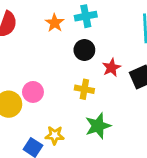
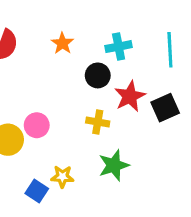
cyan cross: (86, 16) -> (119, 47), moved
red star: (111, 68) -> (130, 96), size x1.4

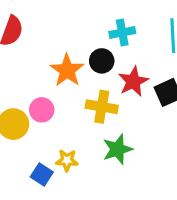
orange star: (62, 43) -> (67, 70), moved, size x1.5
yellow cross: (98, 122) -> (102, 107), size x1.4

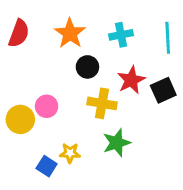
black circle: (102, 61) -> (87, 67), moved
orange star: (67, 70) -> (70, 33), moved

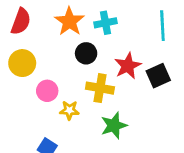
cyan cross: (121, 35) -> (106, 23), moved
yellow circle: (20, 119) -> (22, 63), moved
yellow star: (70, 153) -> (69, 110), moved

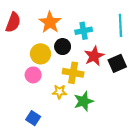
cyan cross: (106, 23) -> (84, 31), moved
yellow circle: (22, 63) -> (40, 54), moved
yellow star: (69, 110) -> (59, 92), moved

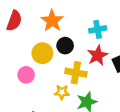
cyan cross: (84, 31) -> (98, 29), moved
pink circle: (33, 75) -> (26, 75), moved

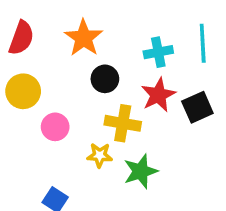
yellow circle: (42, 53) -> (23, 91), moved
pink circle: (26, 75) -> (55, 127), moved

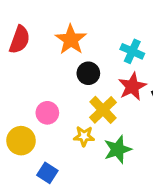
cyan cross: (158, 52) -> (132, 51), turned 35
yellow circle: (23, 91) -> (21, 141), moved
yellow cross: (123, 123) -> (103, 110), turned 36

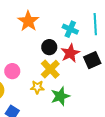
black circle: (88, 73) -> (49, 47), moved

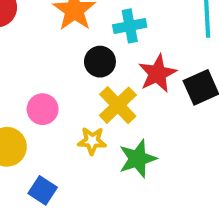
cyan cross: (70, 29) -> (130, 26), moved, turned -35
black circle: (49, 47) -> (100, 62), moved

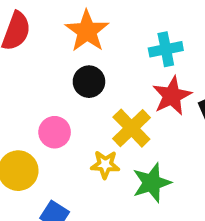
cyan cross: (130, 26) -> (166, 49), moved
black circle: (100, 62) -> (89, 82), moved

